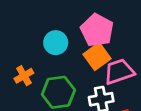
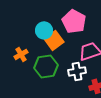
orange square: (97, 56) -> (54, 40), moved

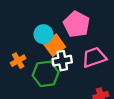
white cross: (77, 71) -> (62, 61), moved

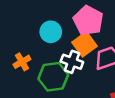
orange square: (54, 45) -> (84, 44), moved
white cross: (62, 61) -> (72, 62), turned 30

